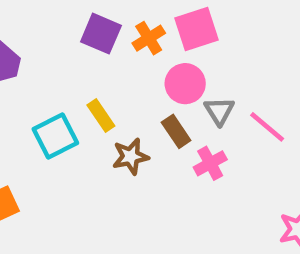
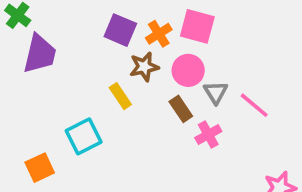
pink square: (197, 29) -> (197, 26), turned 33
cyan square: (55, 136) -> (84, 136), moved
brown star: (131, 156) -> (144, 67), moved

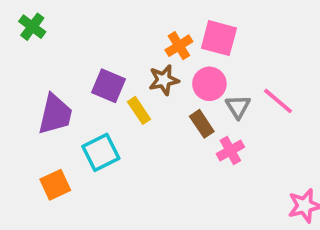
purple square: (120, 30) -> (108, 86), moved
purple trapezoid: (40, 54) -> (55, 114), moved
pink line: (254, 105) -> (278, 101), moved

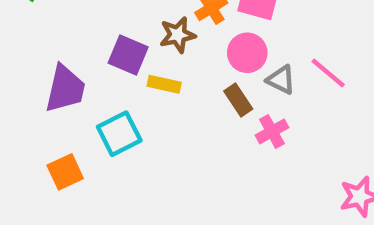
brown star: (164, 80) -> (178, 35), moved
gray triangle: (238, 107) -> (281, 80), turned -32
yellow rectangle: (139, 110) -> (164, 84), turned -44

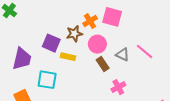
pink circle: (247, 53) -> (97, 44), moved
pink cross: (272, 131) -> (118, 87), moved
cyan square: (119, 134) -> (47, 80), turned 36

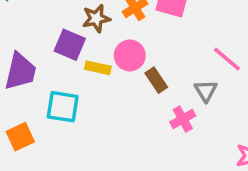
brown star: (74, 34) -> (96, 18), moved
pink circle: (97, 44) -> (130, 55), moved
gray triangle: (123, 55) -> (206, 91), moved, turned 32

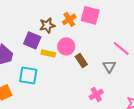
pink cross: (183, 119) -> (96, 94), moved

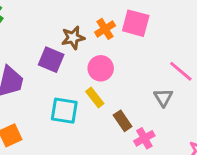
yellow rectangle: (48, 53) -> (95, 97), moved, turned 40
brown rectangle: (81, 60) -> (123, 121), moved
cyan square: (28, 75) -> (64, 111), moved

